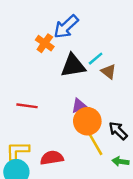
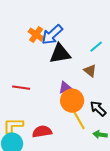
blue arrow: (66, 27) -> (52, 35), moved
cyan line: (96, 59) -> (96, 47), moved
brown triangle: (109, 72) -> (90, 71), moved

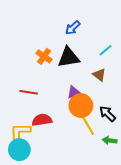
orange cross: (36, 35) -> (44, 56), moved
blue arrow: (52, 35) -> (73, 28), moved, size x0.7
red semicircle: (42, 132) -> (42, 120), moved

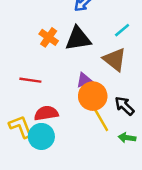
brown triangle: (99, 75) -> (115, 59), size x1.5
yellow L-shape: (20, 131) -> (21, 127), turned 70
cyan circle: (19, 150) -> (41, 136), moved

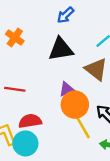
orange cross: (49, 37) -> (15, 37), moved

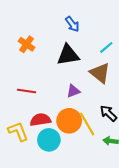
blue arrow: (65, 15) -> (72, 24), turned -84
orange circle: (75, 105) -> (69, 121), moved
cyan circle: (25, 143) -> (49, 140), moved

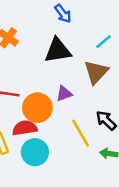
brown triangle: (100, 73) -> (96, 72), turned 35
orange circle: (69, 121) -> (37, 108), moved

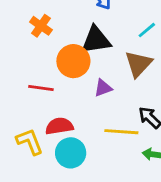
orange circle: (37, 108) -> (73, 61), moved
yellow line: (81, 133) -> (121, 132), turned -56

